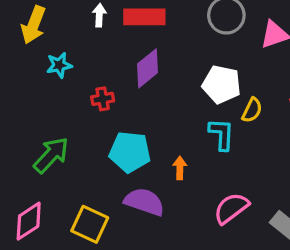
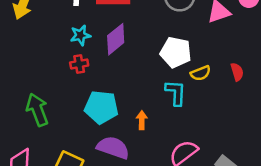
cyan star: (59, 65) -> (80, 35), moved
yellow semicircle: (252, 110) -> (201, 73), turned 42
green arrow: (51, 155) -> (37, 110), turned -64

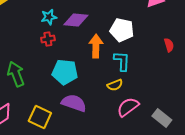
purple diamond: (116, 39) -> (76, 20), turned 45
yellow semicircle: (201, 73) -> (115, 85), moved
orange arrow: (142, 120) -> (96, 46), moved, size x1.6

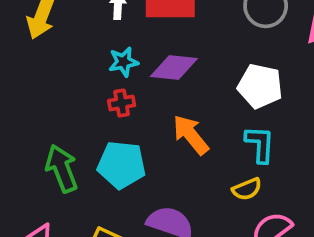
orange arrow: (96, 46) -> (191, 135), moved, turned -40
cyan pentagon: (65, 72) -> (122, 165), moved

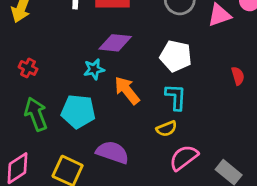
cyan star: (123, 62) -> (94, 69), moved
red cross: (122, 103) -> (28, 68), moved, turned 36

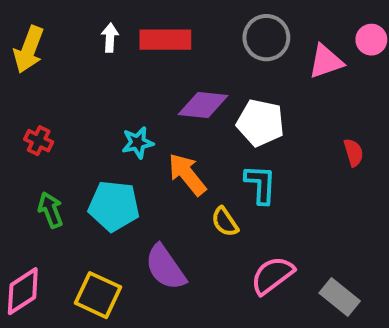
purple diamond: (115, 43) -> (203, 105), moved
green arrow: (36, 114) -> (51, 210), size x0.7
yellow semicircle: (167, 129) -> (225, 222), moved, turned 78
purple semicircle: (112, 152) -> (165, 267), turned -144

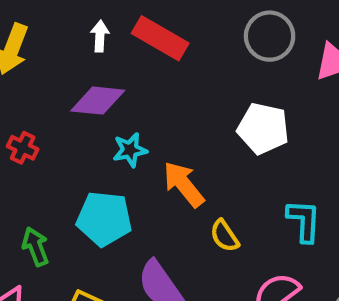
red rectangle: (165, 40) -> (160, 38), turned 30
purple diamond: (203, 105) -> (98, 101), moved
cyan L-shape: (260, 184) -> (304, 221), moved
green arrow: (51, 210) -> (36, 247), moved

